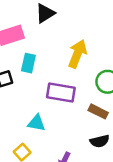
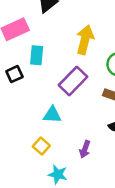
purple rectangle: (61, 93) -> (73, 81), turned -48

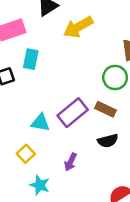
yellow arrow: (85, 40) -> (78, 27), moved, turned -140
purple rectangle: (73, 81) -> (73, 113), moved

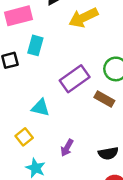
purple rectangle: (73, 113) -> (75, 79), moved
black semicircle: (108, 141) -> (108, 153), moved

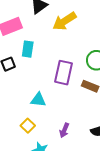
purple rectangle: (75, 79) -> (63, 73), turned -35

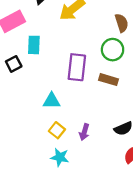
yellow square: (28, 126) -> (57, 130), moved

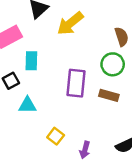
cyan triangle: (52, 101) -> (27, 105), moved
yellow square: (57, 130) -> (56, 136), moved

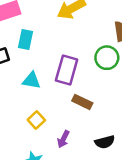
brown rectangle: (109, 95) -> (82, 102), moved
cyan triangle: (27, 105) -> (31, 80), moved

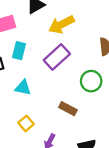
green circle: (107, 58) -> (91, 81), moved
purple rectangle: (67, 70) -> (57, 57), moved, turned 30

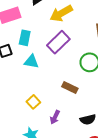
cyan triangle: (23, 88) -> (31, 62), moved

